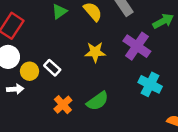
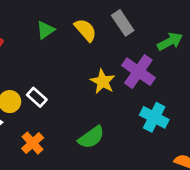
yellow star: (95, 52) -> (103, 82), moved, turned 30
orange cross: (63, 105) -> (33, 143), moved

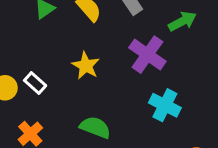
yellow star: (103, 82) -> (86, 66), moved
green semicircle: (91, 137) -> (95, 127), turned -124

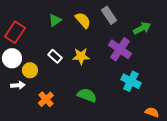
yellow star: (86, 66) -> (81, 56), turned -30
white rectangle: (35, 83) -> (55, 56), moved

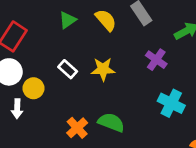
purple cross: (120, 49) -> (156, 60), size x0.7
white arrow: (18, 85) -> (17, 109), turned 96
orange cross: (46, 99) -> (77, 128), moved

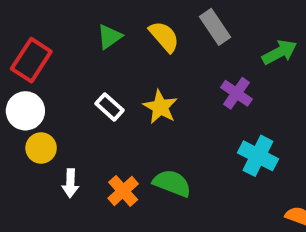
yellow star: (103, 69) -> (160, 107), turned 30
yellow circle: (34, 88) -> (41, 148), moved
white arrow: (17, 109) -> (70, 183), moved

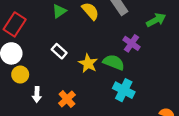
yellow star: (160, 107) -> (88, 63), moved
cyan cross: (258, 156) -> (124, 90), moved
green semicircle: (172, 183) -> (114, 62), moved

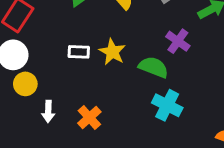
white rectangle: (59, 51) -> (79, 52), turned -40
yellow star: (88, 63) -> (112, 52), moved

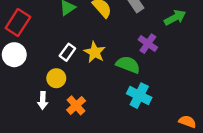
white rectangle: (79, 52) -> (67, 52), turned -56
yellow circle: (25, 84) -> (56, 78), moved

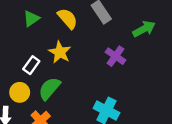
yellow star: (95, 52) -> (60, 52), moved
green semicircle: (128, 65) -> (49, 88), moved, turned -70

